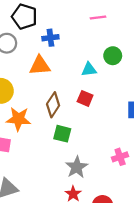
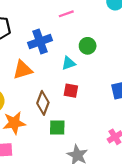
blue cross: (50, 38) -> (40, 41), moved, size x1.5

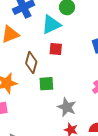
cyan triangle: (69, 63) -> (51, 24), size x1.5

